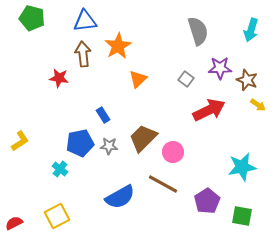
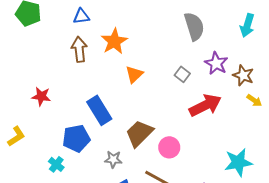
blue triangle: (85, 21) -> (81, 16), size x0.7
purple star: (220, 68) -> (216, 63), turned 30
red star: (59, 78) -> (41, 96), moved
blue rectangle: (103, 115) -> (99, 110), size x1.8
gray star: (109, 146) -> (113, 159), moved

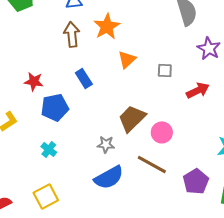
gray square: (182, 74) -> (165, 70), moved, turned -35
red arrow: (205, 105) -> (198, 90), size x0.7
blue rectangle: (99, 110) -> (84, 78), moved, size x0.7
blue pentagon: (76, 138) -> (55, 107), moved

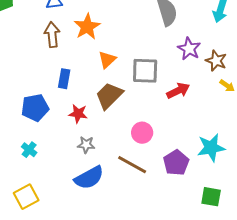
gray square: (165, 70) -> (145, 71), size x1.8
blue rectangle: (84, 78) -> (64, 79), turned 42
red star: (34, 81) -> (78, 114), moved
brown trapezoid: (132, 118) -> (109, 96), moved
purple pentagon: (196, 181) -> (176, 163), moved

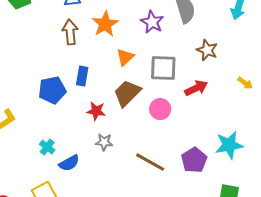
purple star: (189, 49) -> (152, 22), moved
brown star: (216, 61) -> (207, 50), moved
blue pentagon: (35, 108) -> (52, 90), moved
pink circle: (142, 133) -> (160, 109), moved
blue semicircle: (89, 178) -> (69, 163), moved, size x0.7

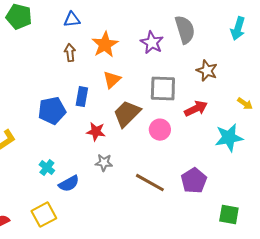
brown arrow: (70, 32) -> (70, 53), size x0.7
orange triangle: (125, 57) -> (112, 80), moved
cyan star: (229, 145) -> (229, 138), moved

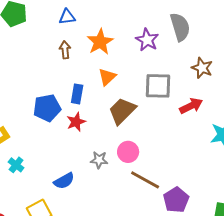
pink circle: (160, 130) -> (128, 152), moved
red star: (96, 132) -> (76, 122), moved, turned -30
cyan cross: (47, 168) -> (16, 165), moved
purple pentagon: (194, 181) -> (176, 200), moved

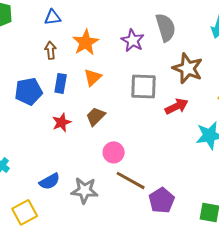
brown star: (202, 68) -> (188, 68), size x1.4
blue rectangle: (77, 94) -> (61, 83), moved
blue pentagon: (47, 108) -> (29, 91), moved
brown trapezoid: (122, 111) -> (96, 116), moved, size x0.7
gray star: (99, 160) -> (85, 190), moved, size x1.5

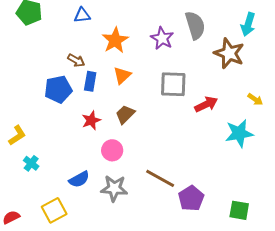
brown arrow: (51, 50) -> (76, 60), moved, turned 126
brown star: (188, 68) -> (229, 53), moved
pink circle: (114, 152) -> (112, 150), moved

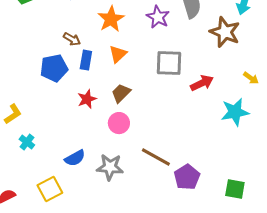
pink circle: (112, 150) -> (119, 123), moved

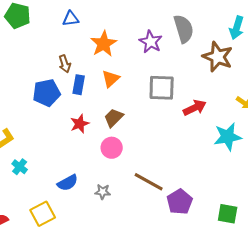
brown arrow: (72, 39) -> (65, 64), turned 42
gray star: (110, 167) -> (103, 192), size x0.6

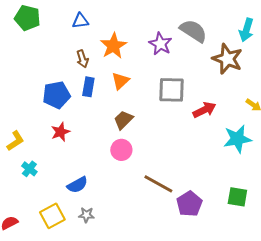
gray semicircle: (184, 29) -> (193, 31), turned -40
brown arrow: (65, 64) -> (82, 59), moved
red star: (80, 124) -> (60, 132), moved
gray star: (103, 192) -> (86, 215), moved
green square: (228, 214) -> (237, 197), moved

